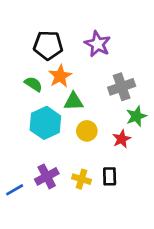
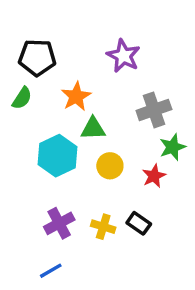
black pentagon: (48, 45) -> (37, 58), moved
green semicircle: (33, 84) -> (22, 98), moved, turned 90
black rectangle: (110, 176) -> (139, 223), turned -54
blue line: (15, 190) -> (51, 271), moved

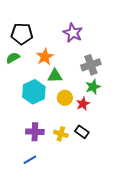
green semicircle: (22, 98) -> (13, 58), turned -152
green star: (173, 147) -> (93, 87), moved
red star: (154, 176) -> (83, 104), moved
purple cross: (59, 223) -> (35, 132), turned 30

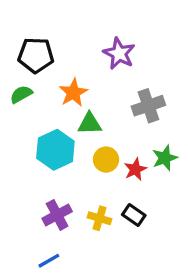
green star: (93, 87) -> (165, 158), moved
purple cross: (35, 132) -> (57, 215), turned -30

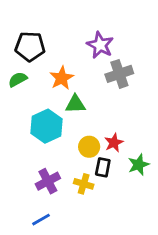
gray cross: (148, 106) -> (119, 74), moved
green star: (165, 158) -> (139, 165), moved
yellow circle: (106, 160) -> (89, 147), moved
black rectangle: (134, 215) -> (103, 167), moved, turned 66

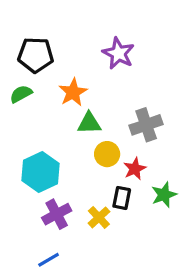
gray cross: (119, 74) -> (146, 125), moved
cyan hexagon: (47, 126) -> (40, 172), moved
yellow circle: (89, 147) -> (107, 154), moved
yellow cross: (84, 184) -> (99, 217), turned 30

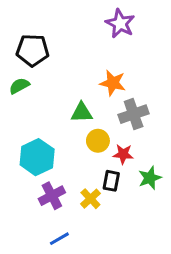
purple star: (118, 53) -> (120, 24), moved
orange star: (73, 92) -> (113, 83), moved, turned -30
red star: (135, 169) -> (123, 154), turned 30
blue line: (49, 260) -> (59, 239), moved

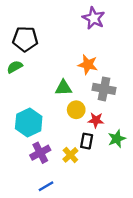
gray cross: (134, 114) -> (104, 89), turned 30

